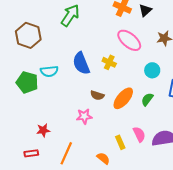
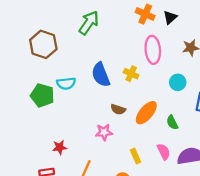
pink ellipse: (129, 40) -> (153, 50), turned 45
green semicircle: (147, 99) -> (172, 122), moved, turned -64
yellow rectangle: (120, 142) -> (135, 156), moved

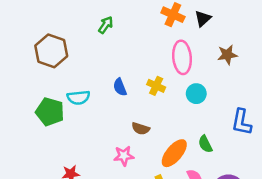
green arrow: (89, 23) -> (106, 25), size x0.6
blue semicircle: (101, 75) -> (120, 87), size x0.6
cyan circle: (178, 82) -> (196, 94), moved
orange ellipse: (146, 113) -> (174, 153), moved

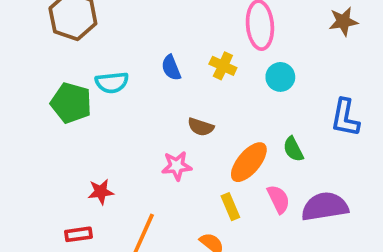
brown star: (227, 55) -> (343, 21), moved

